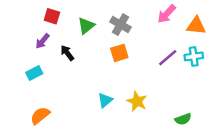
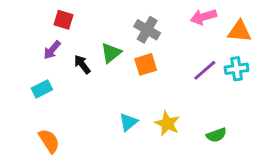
pink arrow: (167, 14) -> (203, 17), turned 30
green triangle: (86, 26) -> (111, 53), moved
orange semicircle: (40, 116) -> (49, 141), turned 96
green semicircle: (183, 119) -> (216, 135), moved

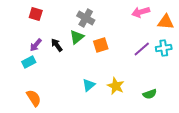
red square: (63, 20) -> (36, 14), moved
gray cross: (147, 30) -> (86, 18), moved
purple arrow: (52, 50) -> (36, 45), moved

